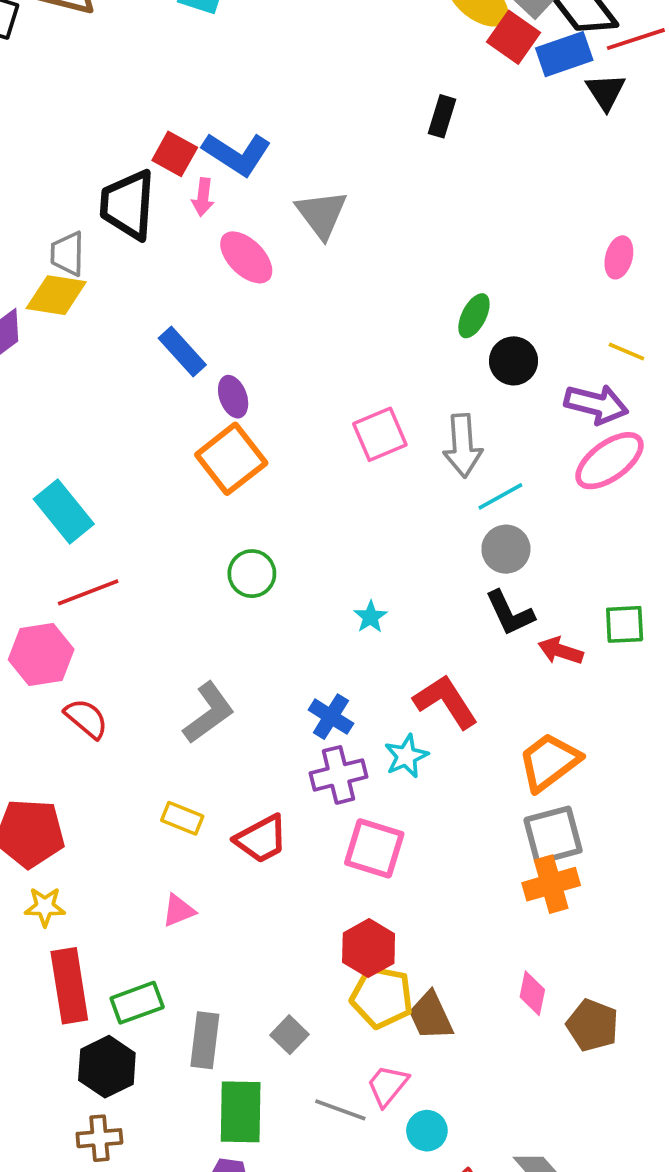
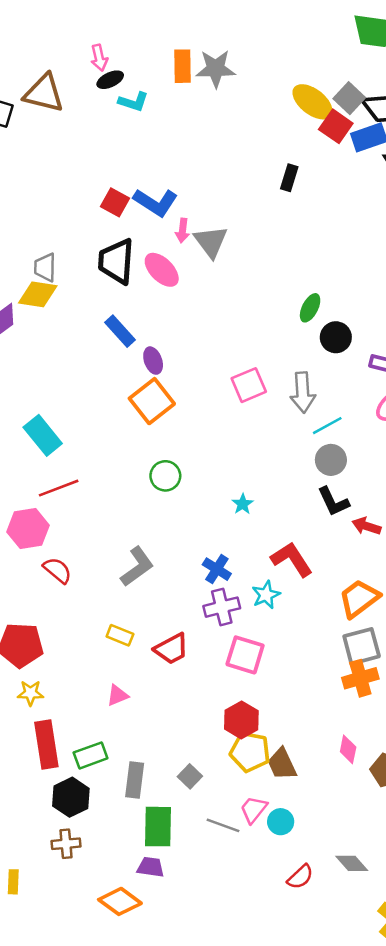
pink arrow: (203, 197) -> (183, 231), moved
black trapezoid: (128, 205) -> (116, 261), moved
cyan circle: (427, 1131) -> (281, 822), moved

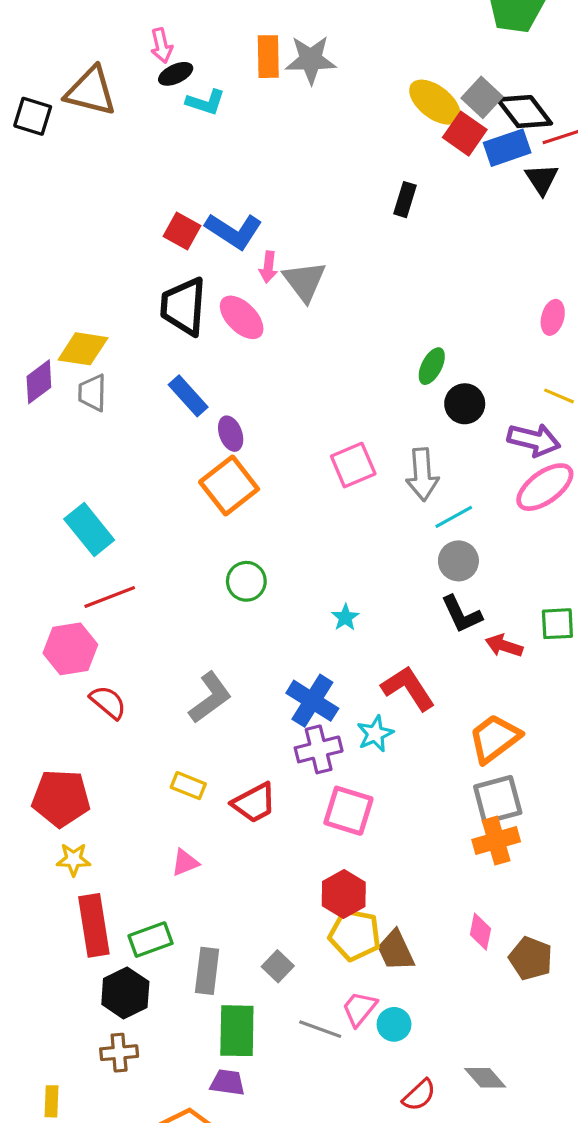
gray trapezoid: (45, 267) -> (92, 393), moved
blue cross: (217, 569) -> (312, 701), size x1.4

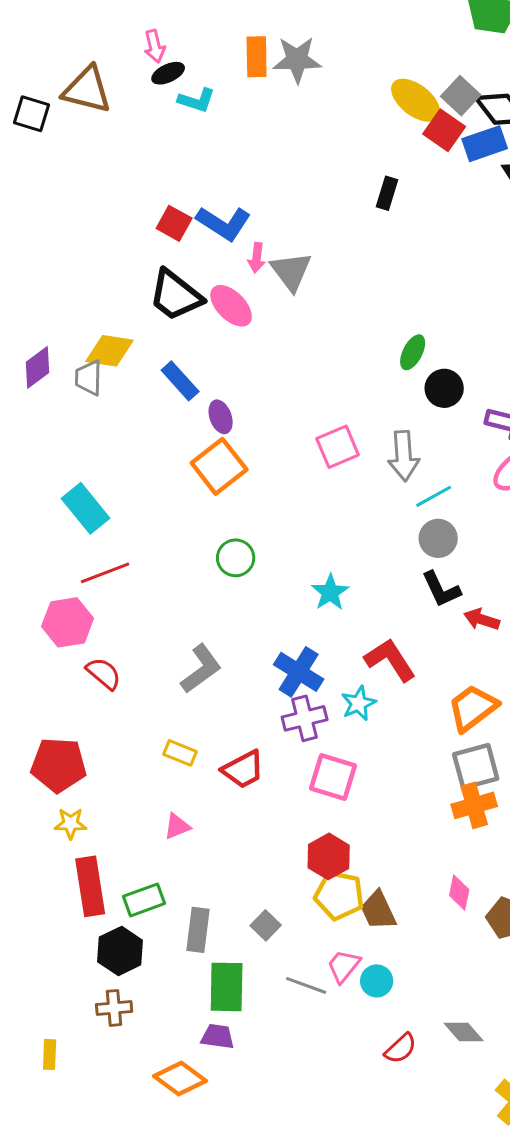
black trapezoid: (183, 306) -> (176, 295), turned -56
yellow diamond: (83, 349) -> (110, 351), moved
cyan star: (345, 617) -> (330, 592), size x1.4

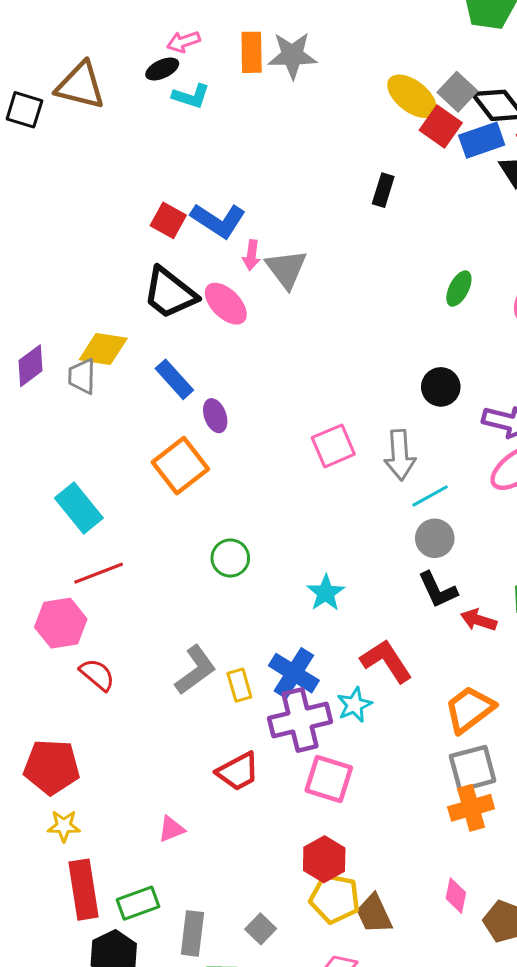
pink arrow: (155, 46) -> (183, 42), moved, turned 84
green ellipse: (413, 352) -> (459, 289), moved
orange square: (219, 466) -> (180, 466), moved
purple cross: (305, 718) -> (300, 720), size x1.4
yellow rectangle: (180, 753) -> (239, 685), moved, turned 52

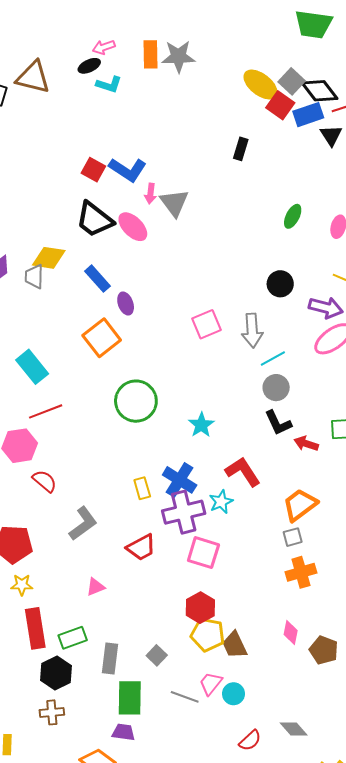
green circle: (230, 558) -> (136, 401), size x1.6
gray L-shape: (196, 670) -> (83, 524), moved
gray square: (473, 768) -> (293, 537), moved, size x0.6

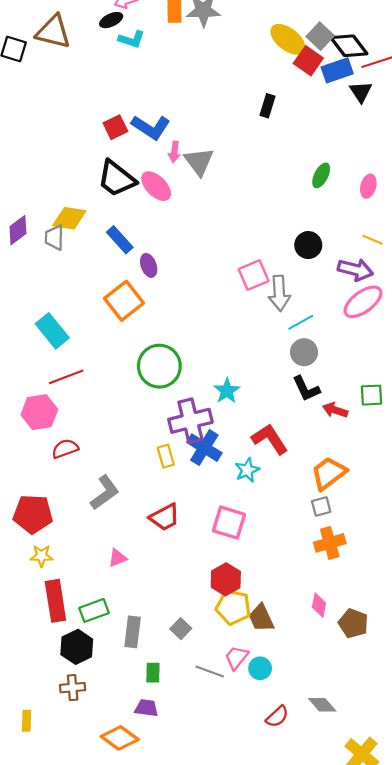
red square: (93, 170) -> (115, 127), turned 35
pink square: (207, 324) -> (254, 275), moved
red semicircle: (45, 481) -> (65, 449), turned -60
purple cross: (184, 512) -> (190, 421), moved
green rectangle: (130, 698) -> (153, 673), size x0.6

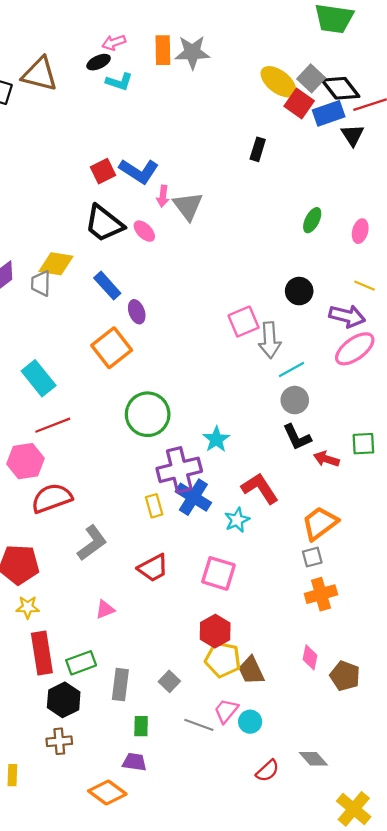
pink ellipse: (156, 186) -> (144, 231), size x0.7
red semicircle: (65, 449) -> (52, 498), size x1.5

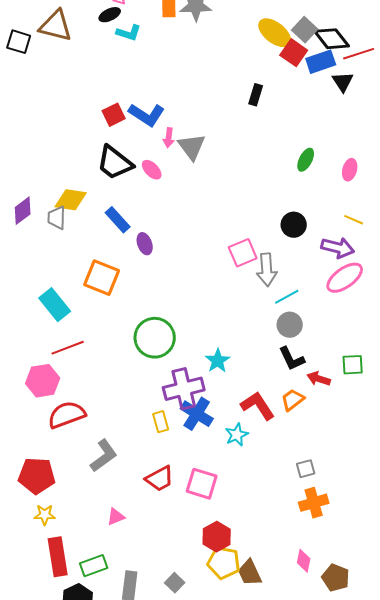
orange square: (112, 348) -> (102, 278), moved, turned -30
orange trapezoid: (320, 523) -> (293, 400), moved, size x0.7
pink square: (218, 573) -> (202, 484), moved

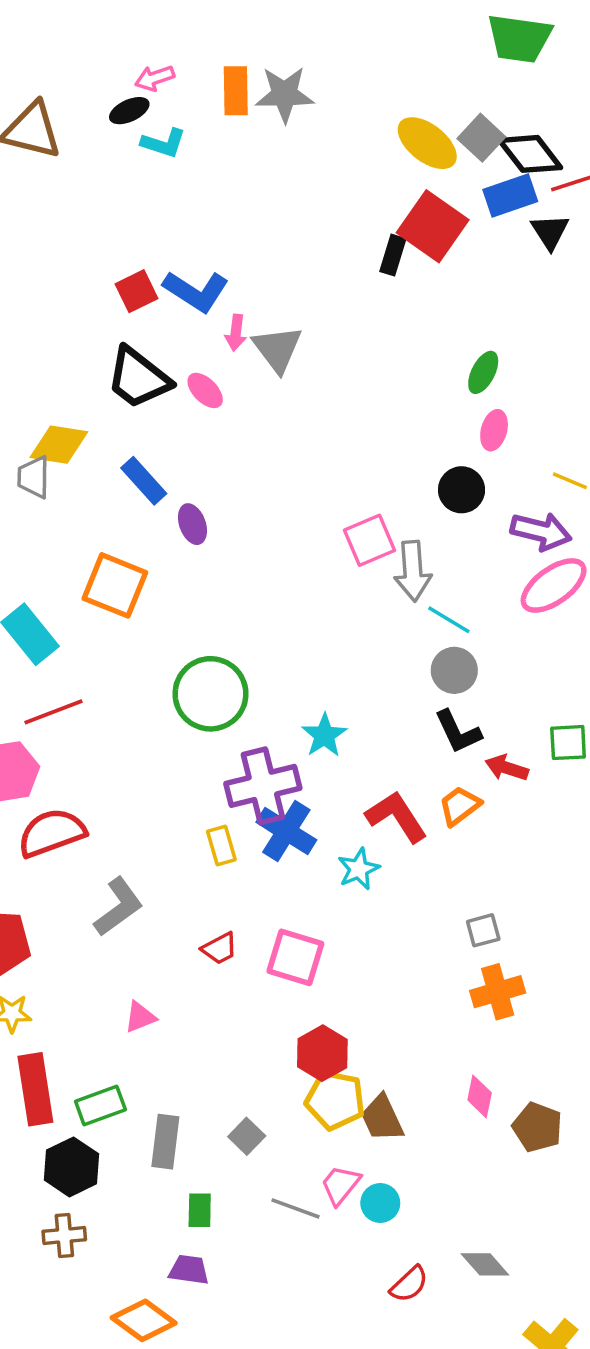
red square: (294, 53) -> (433, 226), moved, size x1.4
pink ellipse: (350, 170) -> (494, 430), moved
cyan line: (287, 297) -> (449, 620), turned 60
red trapezoid: (160, 479) -> (220, 948), size x0.7

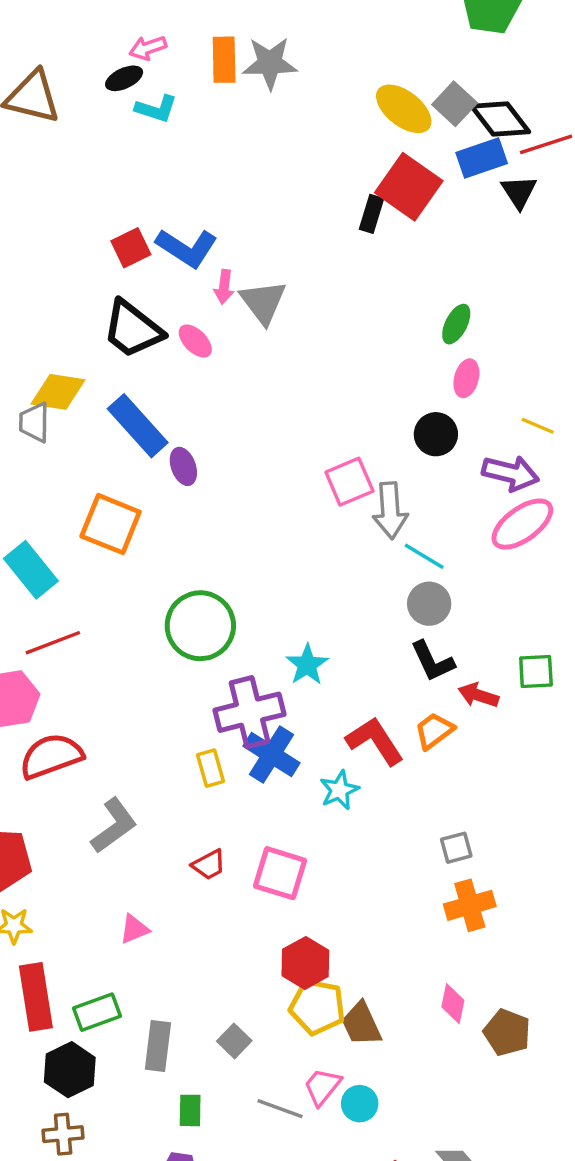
blue rectangle: (144, 481) -> (138, 426), size x1.4

